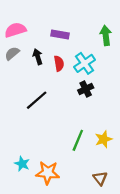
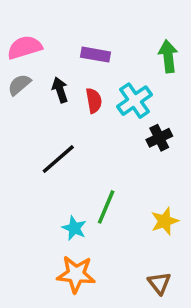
black cross: (86, 89) -> (159, 138), moved
green line: (78, 140) -> (106, 207), moved
cyan star: (22, 164) -> (74, 228), moved

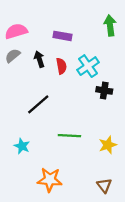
green arrow: (168, 56) -> (110, 25), moved
black cross: (159, 138) -> (104, 90), turned 35
green line: (106, 207) -> (69, 136), turned 70
cyan star: (74, 228) -> (22, 146), moved

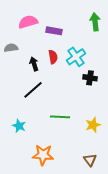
pink semicircle: (16, 31) -> (28, 22), moved
gray semicircle: (13, 56) -> (11, 48), turned 32
black arrow: (39, 59) -> (34, 64), moved

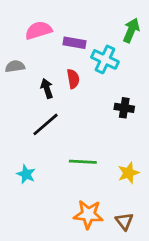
green arrow: (95, 22) -> (131, 30), turned 30
cyan cross: (76, 57) -> (105, 59), moved, turned -30
orange star: (43, 155) -> (88, 214), moved

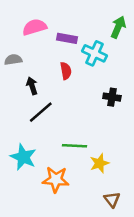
black arrow: (47, 88) -> (32, 86), moved
yellow star: (128, 173) -> (99, 163), moved
cyan star: (26, 174) -> (23, 157), size x1.5
orange star: (88, 214) -> (56, 180), moved

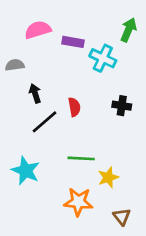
red semicircle: (66, 71) -> (74, 107), moved
orange star: (56, 180) -> (78, 202), moved

